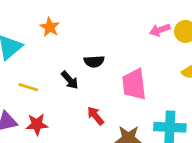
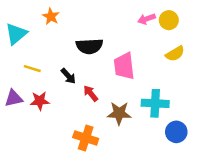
black semicircle: (94, 61) -> (89, 46), size x1.5
black arrow: (70, 80) -> (68, 76), moved

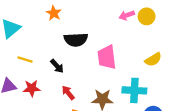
orange star: (51, 16) -> (54, 13), moved
yellow semicircle: (175, 54) -> (153, 60), moved
red arrow: (91, 93) -> (68, 93), moved

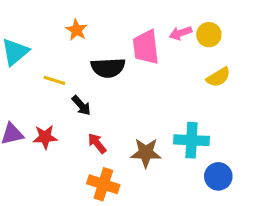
pink trapezoid: (107, 57) -> (146, 47), moved
yellow line: (25, 60) -> (54, 80), moved
yellow semicircle: (153, 60) -> (218, 77), moved

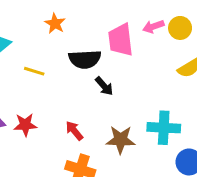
black arrow: (81, 106) -> (104, 86), moved

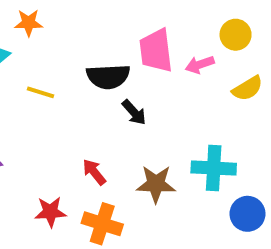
orange star: (55, 24) -> (29, 23), moved, turned -30
pink arrow: (153, 26) -> (200, 65), moved
red star: (25, 125) -> (50, 212), moved

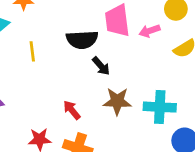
yellow line: (40, 92) -> (32, 51), turned 66
brown star: (156, 184) -> (117, 101), moved

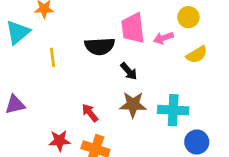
black arrow: (101, 66) -> (129, 71), moved

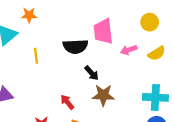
pink arrow: (163, 38) -> (129, 50), moved
black arrow: (129, 71) -> (92, 73), moved
cyan cross: (173, 110) -> (155, 97), moved

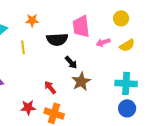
orange star: (29, 15) -> (32, 20), moved
brown star: (103, 95) -> (81, 81), turned -30

